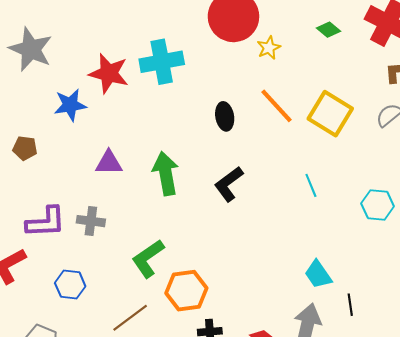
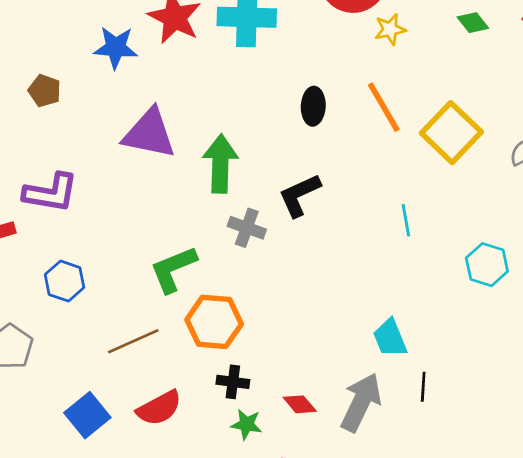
purple triangle: (109, 163) -> (149, 134), size x1.5
gray cross: (91, 221) -> (247, 228), moved

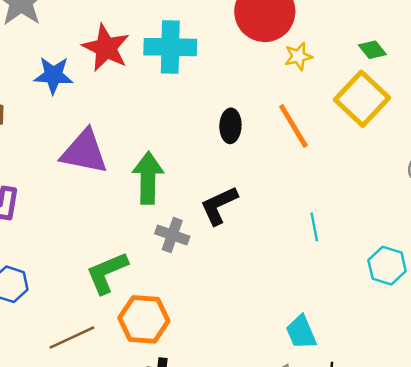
yellow square: (451, 133) -> (362, 99), moved

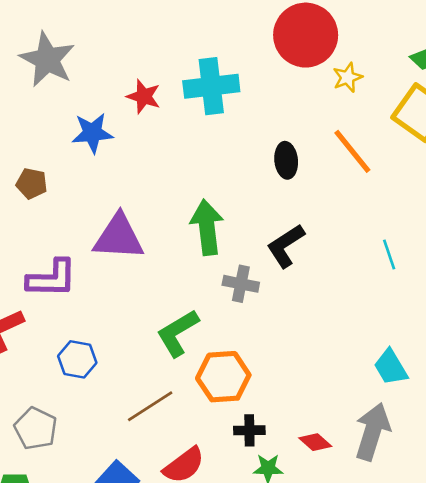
red star: (106, 48) -> (144, 96), size x0.7
purple triangle: (84, 152) -> (119, 237), moved

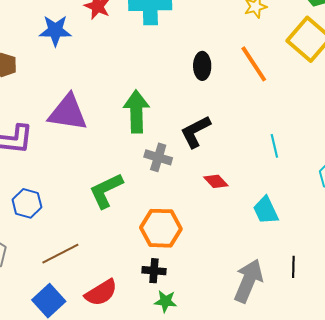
cyan trapezoid: (391, 367) -> (266, 210), moved
orange hexagon: (223, 377) -> (161, 228), moved
brown line: (150, 406) -> (60, 254), moved
red diamond: (315, 442) -> (216, 181), moved

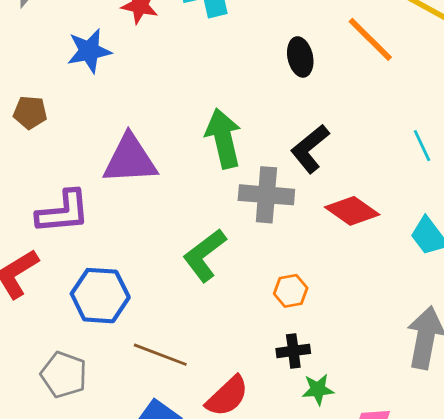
gray cross: (158, 157) -> (266, 195), size x1.4
red diamond: (216, 181) -> (352, 211), size x1.5
blue hexagon: (27, 203) -> (100, 296), size x1.4
orange hexagon: (161, 228) -> (291, 291), size x0.6
brown line: (60, 254) -> (160, 355), turned 60

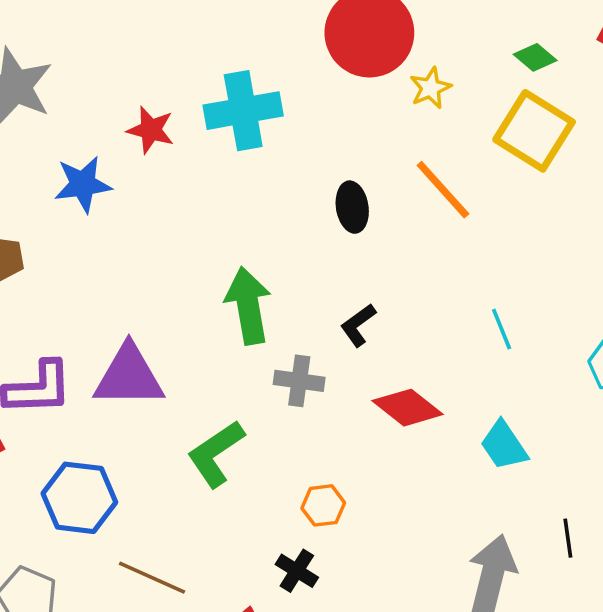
black L-shape: (310, 149) -> (358, 325), size x0.7
purple triangle: (130, 159) -> (129, 376), moved
gray cross: (266, 195) -> (299, 381), size x0.7
black cross: (293, 351) -> (297, 571), moved, turned 36

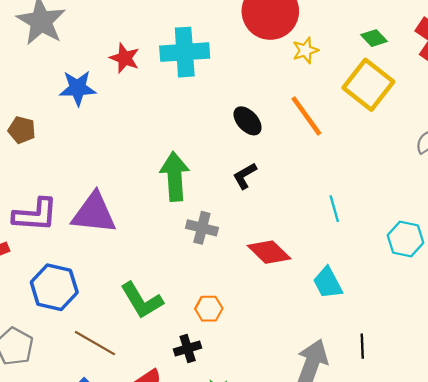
black ellipse: (352, 207) -> (248, 121), turned -40
black L-shape: (358, 325) -> (245, 176), moved
green L-shape: (216, 454) -> (142, 300), moved, turned -93
black cross: (297, 571) -> (188, 349), turned 35

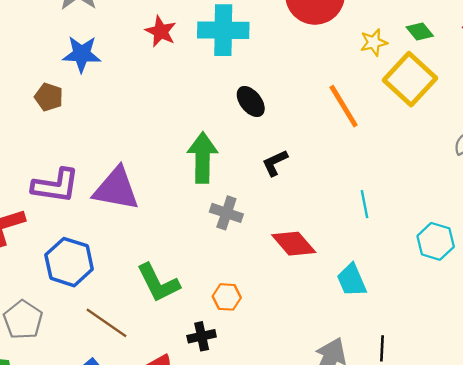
yellow star: (305, 50) -> (374, 42), moved
blue star: (78, 88) -> (82, 54), moved
black ellipse: (248, 121) -> (251, 102), moved

